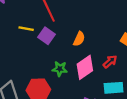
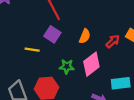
yellow line: (26, 29) -> (32, 50), moved
red arrow: (110, 62) -> (113, 41), moved

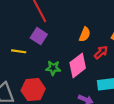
orange semicircle: (85, 36) -> (85, 34), moved
red arrow: (113, 41) -> (101, 52), moved

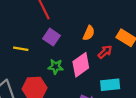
purple square: (39, 36) -> (52, 37), moved

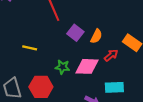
purple square: (52, 37) -> (75, 33), moved
pink diamond: (81, 65) -> (87, 66), turned 35

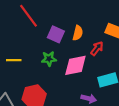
green star: (62, 67) -> (49, 59), moved

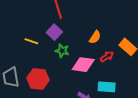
purple square: (56, 34) -> (54, 32), moved

